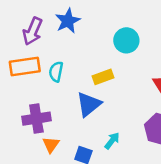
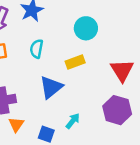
cyan semicircle: (56, 72) -> (37, 49), moved
yellow rectangle: (103, 77) -> (75, 62), moved

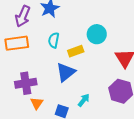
cyan circle: (86, 28) -> (97, 34), moved
yellow rectangle: (75, 62) -> (76, 51), moved

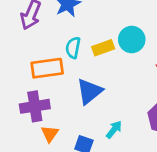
orange rectangle: (17, 43) -> (47, 68), moved
yellow rectangle: (76, 51) -> (103, 48), moved

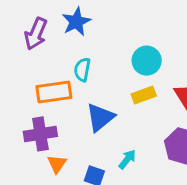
yellow rectangle: (103, 48) -> (144, 95), moved

